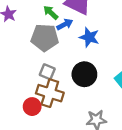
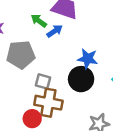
blue star: (89, 37) -> (88, 59), moved
gray pentagon: (45, 38) -> (21, 55), moved

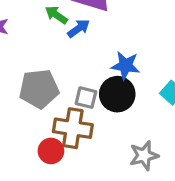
gray pentagon: (21, 55) -> (39, 89), moved
gray square: (43, 81) -> (86, 98), moved

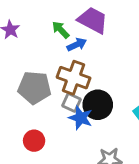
blue star: (126, 65) -> (81, 118), moved
brown cross: (73, 128) -> (74, 78), moved

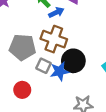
gray square: (71, 103) -> (43, 66), moved
blue star: (81, 118) -> (60, 71), turned -30

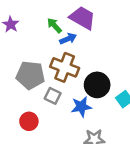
black circle: (73, 61) -> (97, 85), moved
blue star: (60, 71) -> (81, 107), moved

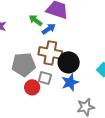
black circle: (97, 85) -> (69, 62), moved
red circle: (29, 121) -> (32, 87), moved

